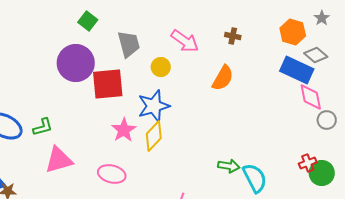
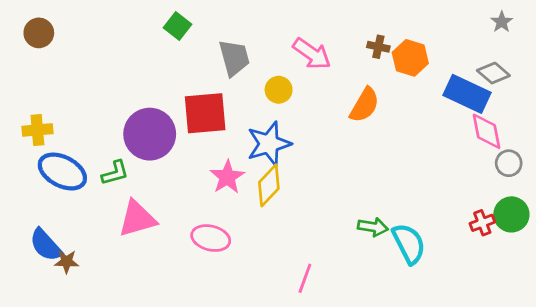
orange hexagon: (293, 32) -> (410, 58), moved
purple circle: (76, 63) -> (150, 134), moved
green circle: (322, 173) -> (511, 214), moved

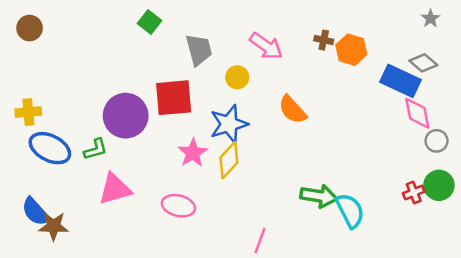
orange semicircle: (365, 105) -> (292, 110), moved, turned 108
green arrow: (373, 227) -> (319, 196), size x1.4
brown star: (67, 262) -> (54, 226), size x1.4

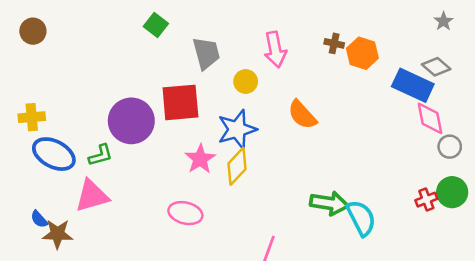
pink arrow: (266, 46) -> (275, 50), turned 44
pink triangle: (115, 189) -> (92, 196), moved
blue semicircle: (36, 212) -> (39, 219), size x0.6

